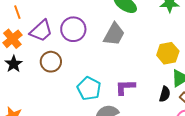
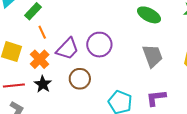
gray trapezoid: (114, 34) -> (153, 56), moved, turned -45

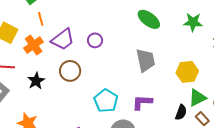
purple circle: (99, 45) -> (95, 40), size x0.6
black star: (43, 84) -> (36, 81), moved

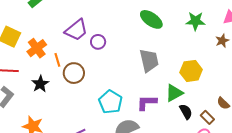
orange line: (41, 19) -> (57, 60), moved
purple trapezoid: (63, 39) -> (76, 30), moved
green triangle: (197, 98) -> (174, 93), moved
black semicircle: (181, 112) -> (186, 112), turned -49

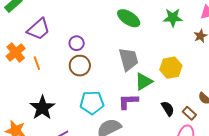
purple trapezoid: (76, 30) -> (39, 29), moved
brown circle: (74, 73) -> (80, 66), moved
black star: (40, 84) -> (42, 108), moved, size x1.4
green triangle: (174, 93) -> (144, 82), moved
cyan pentagon: (111, 102) -> (92, 103), turned -30

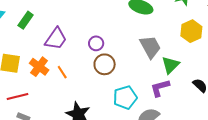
yellow hexagon: (171, 68) -> (191, 31), moved

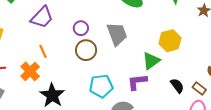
yellow hexagon: (191, 31) -> (170, 41), moved
gray trapezoid: (150, 47) -> (117, 34), moved
orange cross: (39, 67) -> (30, 71), moved

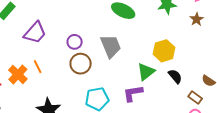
orange cross: (30, 71) -> (18, 74), moved
black semicircle: (177, 86) -> (175, 76), moved

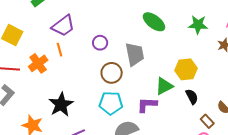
brown circle: (81, 64) -> (112, 73), moved
orange line: (38, 67) -> (60, 50), moved

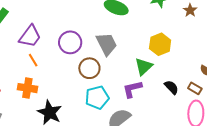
purple circle: (100, 43) -> (70, 42), size x1.5
orange cross: (38, 63) -> (27, 88), moved, turned -30
black semicircle: (192, 97) -> (171, 87), moved

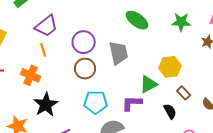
brown circle: (89, 68) -> (85, 69), moved
brown rectangle: (195, 88) -> (184, 93), moved

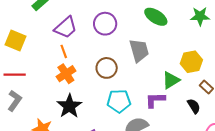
purple circle: (84, 42) -> (105, 24), moved
orange cross: (31, 75) -> (66, 74), moved, turned 36

